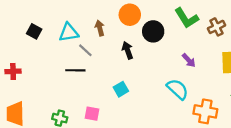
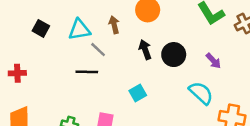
black circle: (153, 31) -> (174, 55), moved

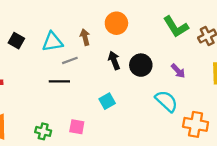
gray line: (98, 50) -> (70, 60), turned -63

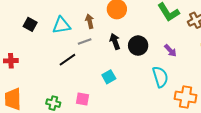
gray line: (70, 60) -> (85, 41), moved
black line: (59, 81) -> (67, 60), turned -36
cyan semicircle: (166, 101) -> (160, 77), turned 30

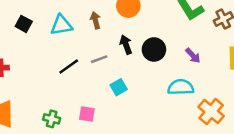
gray line: (85, 41) -> (99, 59), moved
cyan semicircle: (160, 77) -> (181, 87), turned -75
orange cross: (186, 97) -> (211, 112), turned 30

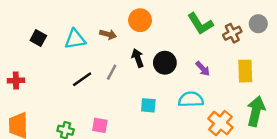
brown arrow: (95, 20) -> (108, 34), turned 119
gray line: (99, 59) -> (112, 72), turned -42
cyan square: (119, 87) -> (148, 105), moved, turned 35

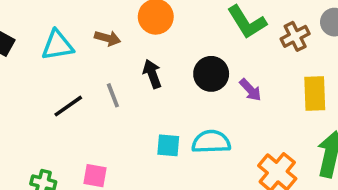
black circle: (165, 63) -> (211, 74), moved
gray line: (112, 72) -> (113, 95), turned -49
cyan semicircle: (191, 99) -> (211, 142), moved

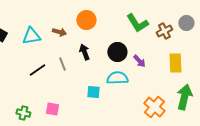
cyan semicircle: (211, 142) -> (117, 78), moved

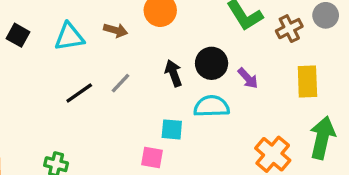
black arrow: (84, 52) -> (173, 73), moved
gray line: (62, 64) -> (121, 83), turned 64
pink square: (52, 109) -> (152, 158), moved

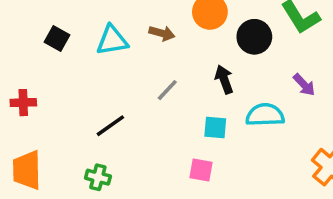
black circle: (212, 63) -> (254, 37), moved
black line: (79, 93) -> (110, 126), moved
cyan square: (172, 129) -> (215, 127), moved

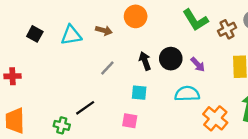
black circle: (254, 37) -> (171, 59), moved
cyan semicircle: (265, 115) -> (187, 94), moved
black line: (110, 126) -> (85, 108), moved

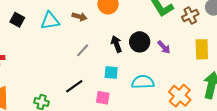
cyan semicircle: (187, 94) -> (143, 82), moved
black line: (85, 108) -> (74, 86), moved

